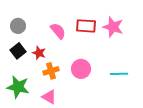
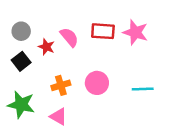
red star: (39, 53) -> (46, 47), moved

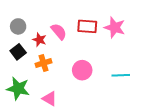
orange cross: (61, 85) -> (44, 63), moved

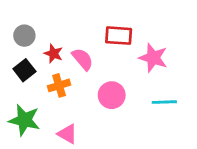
pink star: (115, 27) -> (153, 58), moved
pink semicircle: (59, 32) -> (83, 59), moved

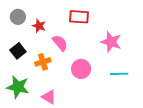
gray circle: (24, 36) -> (18, 17), moved
red rectangle: (119, 36) -> (79, 17), moved
red star: (53, 54) -> (39, 26), moved

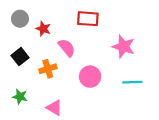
green star: (18, 87) -> (20, 97), size x0.6

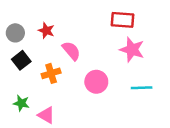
gray circle: (20, 19) -> (15, 33), moved
red rectangle: (88, 19) -> (123, 20), moved
pink triangle: (54, 108) -> (46, 115), moved

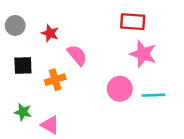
gray circle: (15, 33) -> (15, 25), moved
black square: (21, 60) -> (23, 65), turned 36
pink circle: (96, 82) -> (120, 89), moved

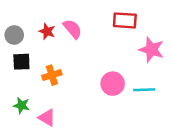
gray circle: (15, 25) -> (14, 35), moved
pink star: (143, 54) -> (152, 50), moved
pink semicircle: (77, 55) -> (73, 29), moved

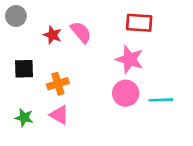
gray circle: (14, 35) -> (16, 16), moved
pink star: (152, 50) -> (130, 59), moved
pink triangle: (47, 118) -> (59, 115), moved

